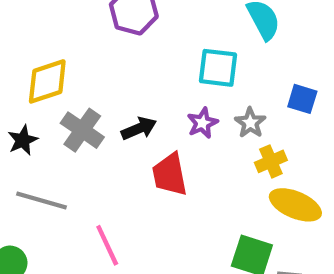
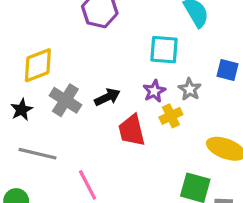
yellow cross: (271, 161) -> (171, 116), moved

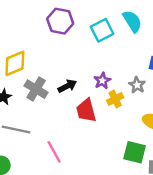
cyan square: (164, 50) -> (102, 30), moved, turned -30
gray star: (190, 89) -> (137, 85), moved

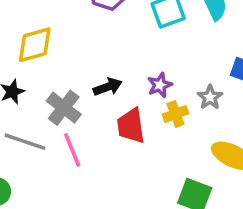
gray cross: (36, 89) -> (64, 108), moved
pink line: (54, 152) -> (72, 150), moved

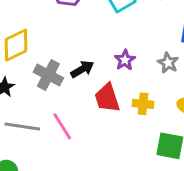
gray cross: (64, 108) -> (48, 75), moved
yellow cross: (175, 114) -> (143, 104), moved, turned 36

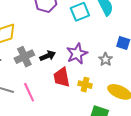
purple star: (125, 60) -> (77, 54), size x1.5
gray cross: (48, 75) -> (24, 57), turned 30

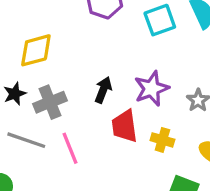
black arrow: (48, 56) -> (103, 90), turned -49
gray cross: (24, 57) -> (50, 102), moved

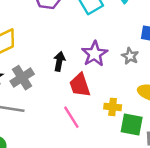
yellow cross: (162, 140) -> (113, 107), moved
pink line: (70, 148) -> (71, 117), moved

